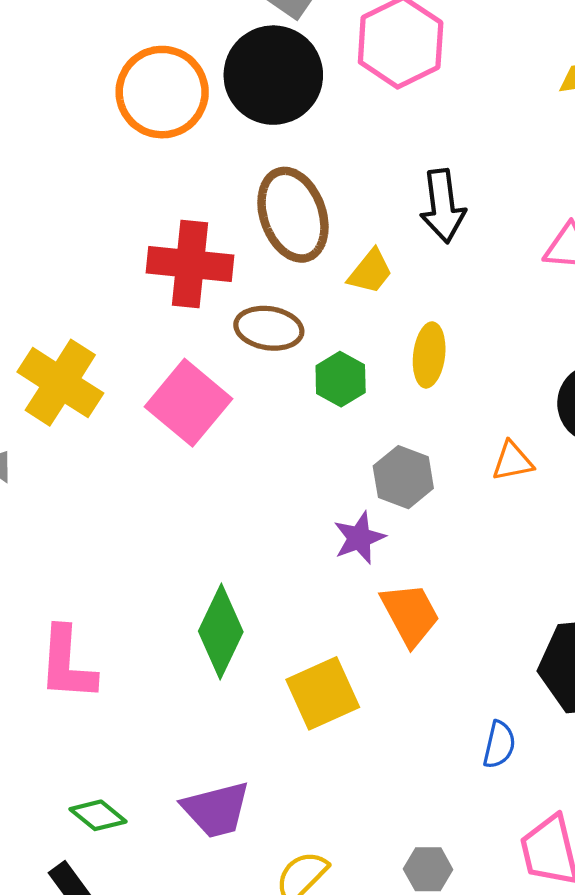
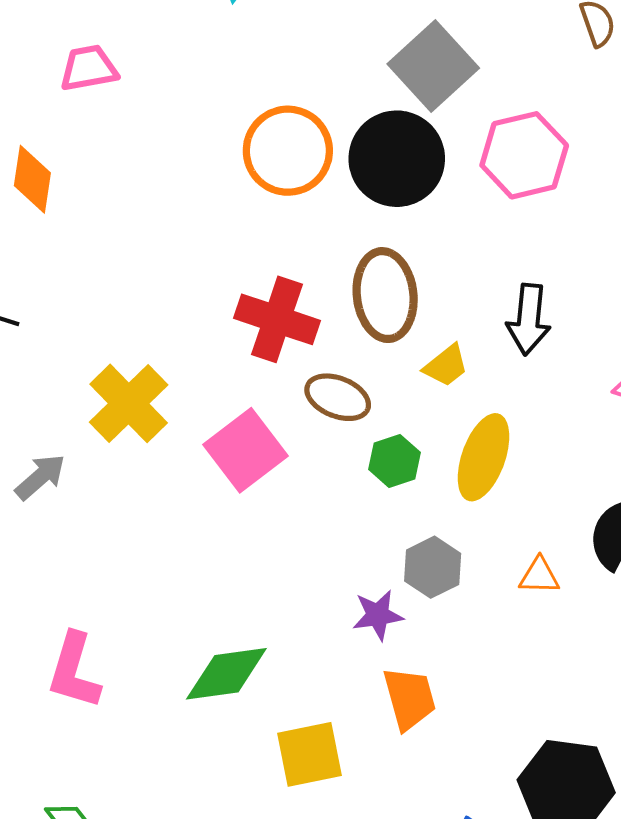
yellow ellipse: (429, 355) -> (483, 457), size x1.4
green diamond: (221, 632) -> (226, 674), turned 44

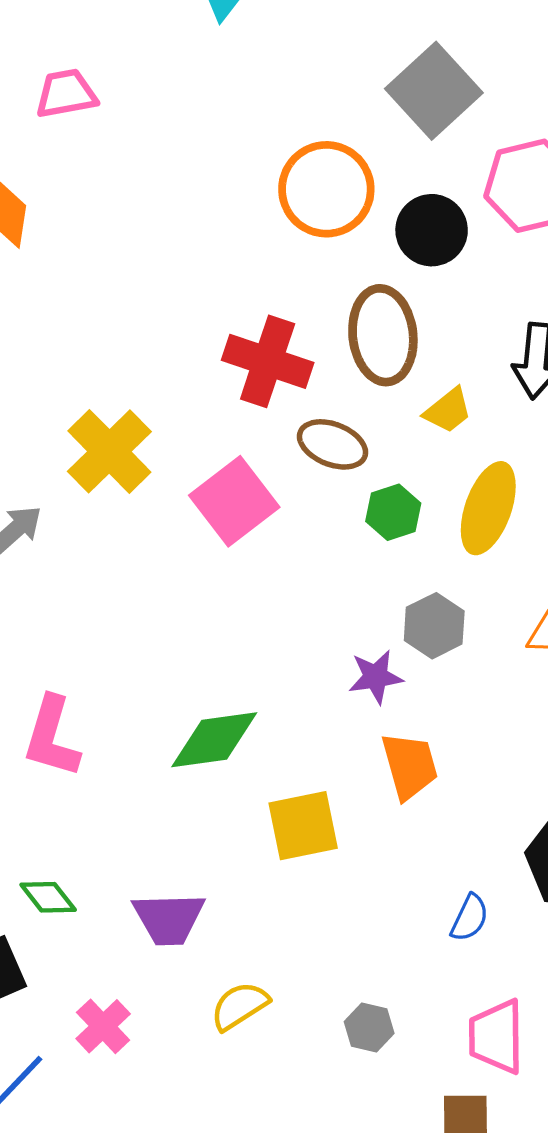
orange circle: (288, 151) -> (326, 189), moved
black circle: (397, 159) -> (432, 230), moved, size x0.7

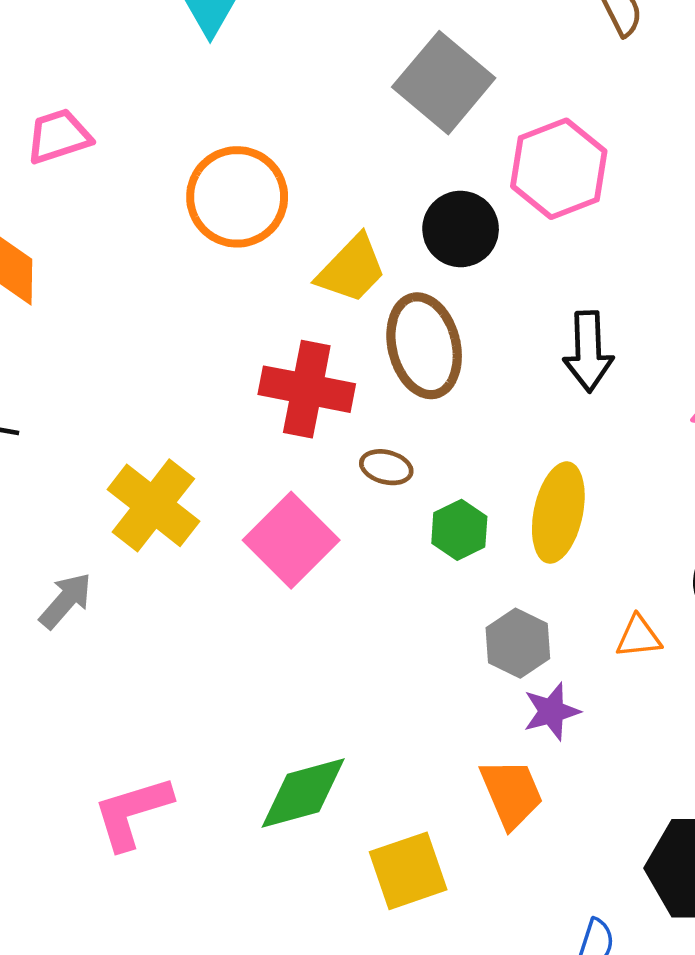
orange circle: (326, 189) -> (237, 197), moved
yellow trapezoid: (448, 410) -> (352, 269), moved, size x1.4
brown ellipse: (332, 444) -> (386, 467), size x0.7
purple star: (376, 677) -> (551, 711), moved
pink L-shape: (52, 737) -> (132, 813), turned 64

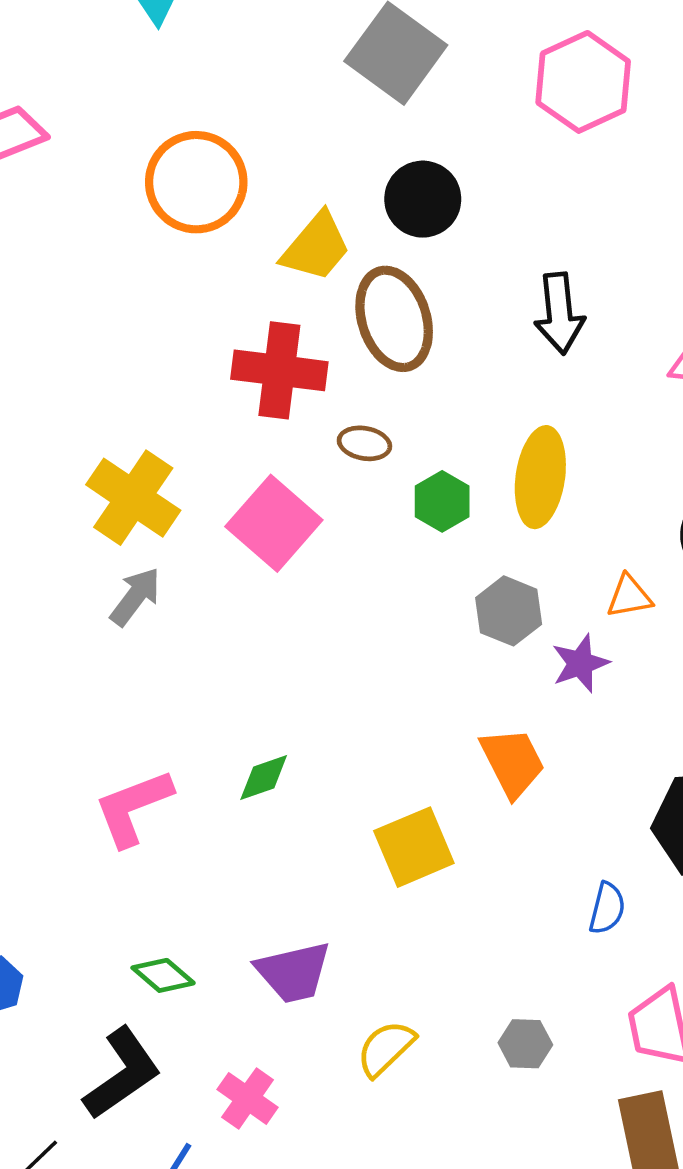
pink hexagon: (559, 169) -> (583, 82), moved
gray arrow: (66, 601) -> (135, 597), moved
purple star: (551, 711) -> (580, 663), moved
green diamond: (303, 793) -> (264, 778), moved, size x0.6

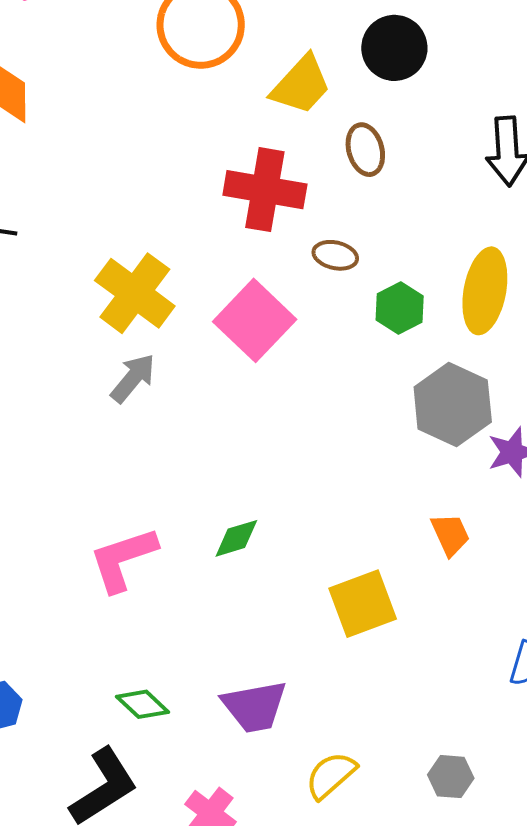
brown ellipse: (394, 319) -> (365, 150), size x0.6
gray hexagon: (509, 611) -> (453, 405), size x1.4
orange trapezoid: (513, 762) -> (450, 535), size x0.7

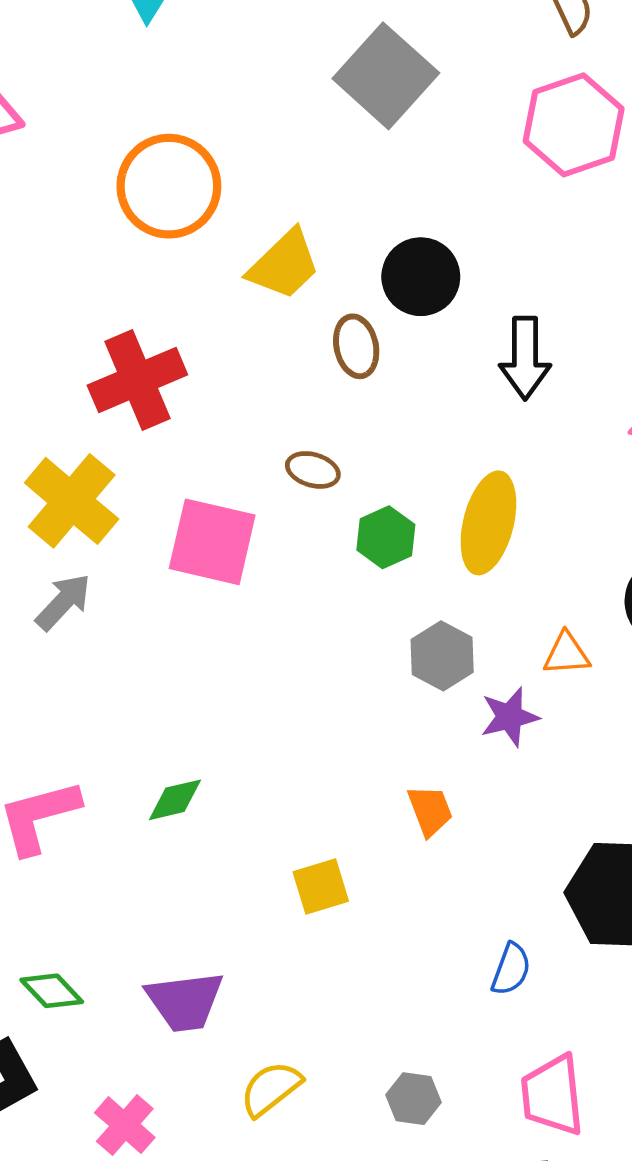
black circle: (394, 48) -> (421, 277), moved
red cross: (265, 190) -> (137, 380), moved, turned -36
pink square: (255, 320) -> (212, 542), turned -34
gray hexagon: (453, 405) -> (442, 656), size x0.7
yellow square: (363, 604) -> (321, 887), size x0.7

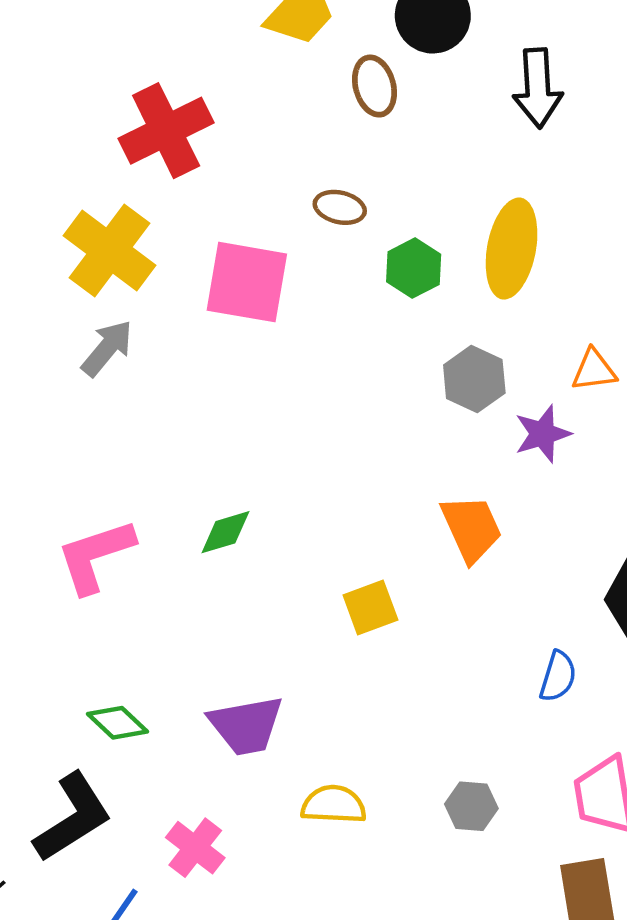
orange trapezoid: (430, 810) -> (471, 528), size x1.4
yellow semicircle: (271, 1089) -> (334, 805), turned 44

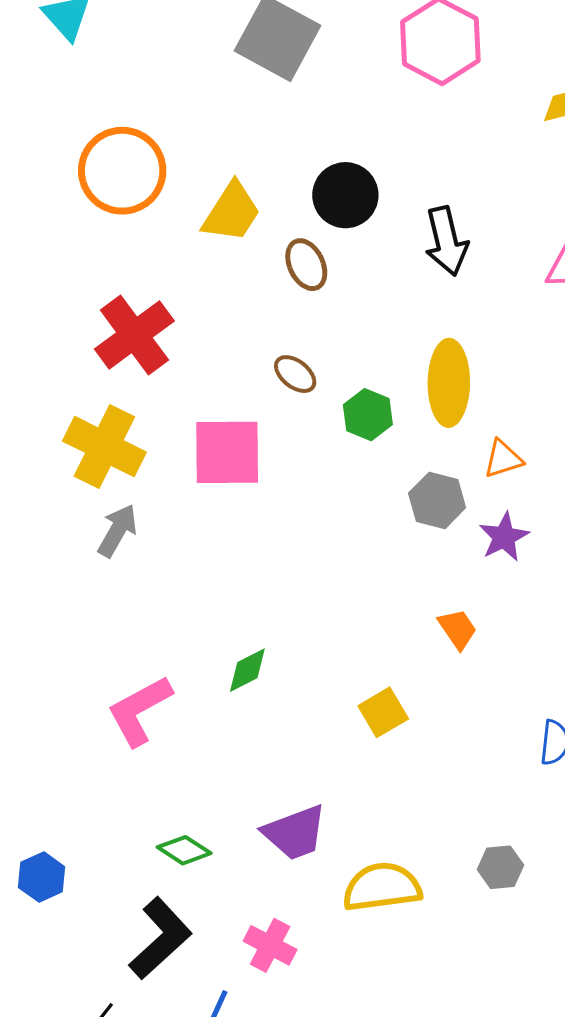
brown ellipse: (340, 207) -> (295, 374), turned 36
orange triangle: (594, 370) -> (503, 459), moved
orange trapezoid: (471, 528) -> (458, 629), size x0.7
yellow semicircle: (334, 805) -> (382, 887), size x1.4

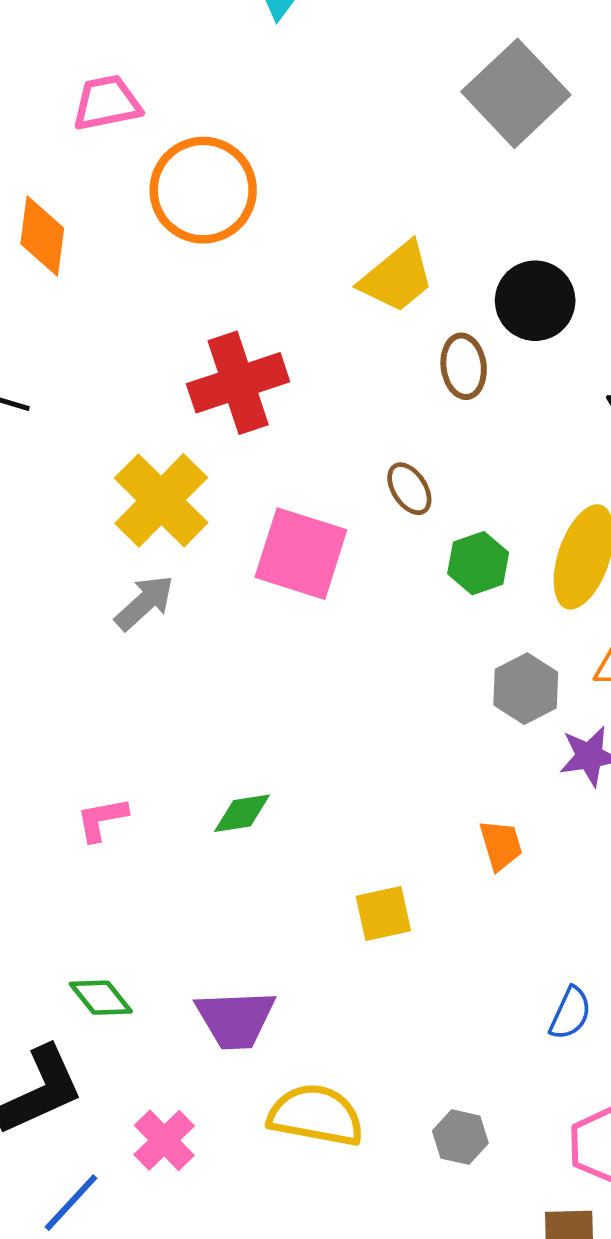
orange circle: (122, 171) -> (203, 190), moved
pink L-shape: (139, 711) -> (102, 819), size x0.6

